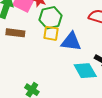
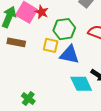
green hexagon: (51, 18) -> (64, 29), moved

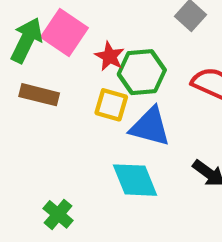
red star: (42, 12) -> (110, 56), moved
cyan diamond: (81, 84) -> (135, 180), moved

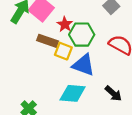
brown rectangle: (39, 95) -> (48, 41), moved
cyan diamond: (135, 180) -> (73, 93), turned -68

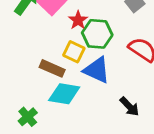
brown rectangle: (48, 41) -> (52, 68), moved
cyan diamond: (73, 93) -> (64, 94), moved

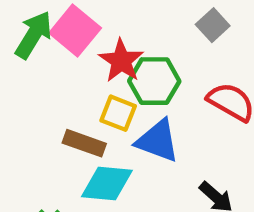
red star: (78, 20) -> (121, 61), size x1.4

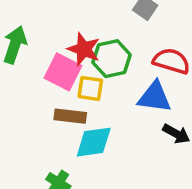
pink square: (75, 30) -> (63, 72), moved
blue triangle: (158, 141) -> (155, 97), moved

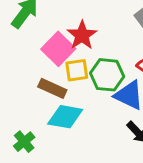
green hexagon: (112, 59) -> (107, 75), moved
yellow square: (90, 88) -> (77, 70), turned -35

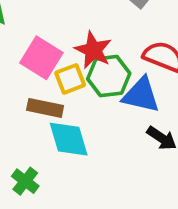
red star: (82, 35) -> (93, 50), moved
cyan diamond: (65, 117) -> (69, 139), turned 76

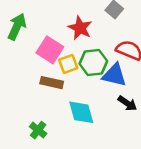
red star: (93, 50) -> (80, 28), moved
cyan diamond: (69, 139) -> (81, 112), moved

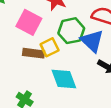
yellow square: (68, 64) -> (50, 47), moved
blue triangle: (114, 75) -> (92, 41), turned 35

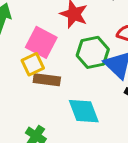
yellow square: (50, 47) -> (33, 64), moved

